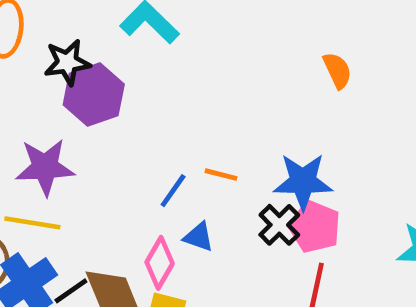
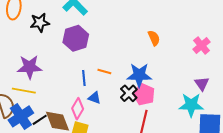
orange semicircle: (337, 70) -> (154, 38), moved
purple hexagon: (94, 95) -> (76, 38), moved
blue line: (173, 191) -> (84, 78), turned -42

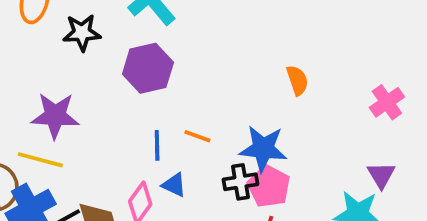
black cross: (129, 93) -> (241, 182), turned 30

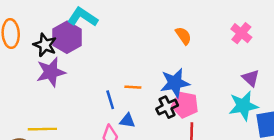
black star: (82, 33) -> (45, 45), turned -30
purple hexagon: (148, 68) -> (67, 37), moved
purple star: (55, 116) -> (51, 72), moved

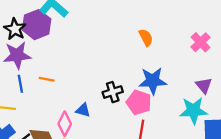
blue star: (175, 83) -> (153, 81), moved
orange line: (133, 87) -> (47, 79), moved
blue line: (110, 100) -> (20, 84), moved
black cross: (167, 107) -> (113, 92), moved

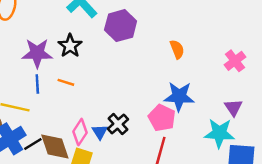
purple hexagon: (37, 25) -> (121, 26), moved
black star: (15, 29) -> (70, 46), moved
black cross: (113, 92) -> (118, 124), moved, turned -30
blue triangle: (83, 110) -> (100, 132), moved, turned 35

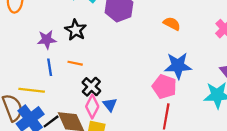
orange semicircle: (177, 49) -> (172, 24), turned -35
purple star: (37, 53) -> (47, 40), size x0.7
black cross: (118, 124) -> (91, 87), moved

